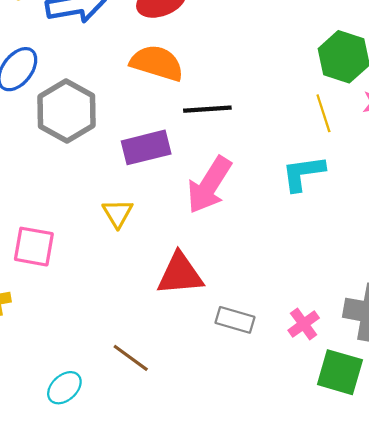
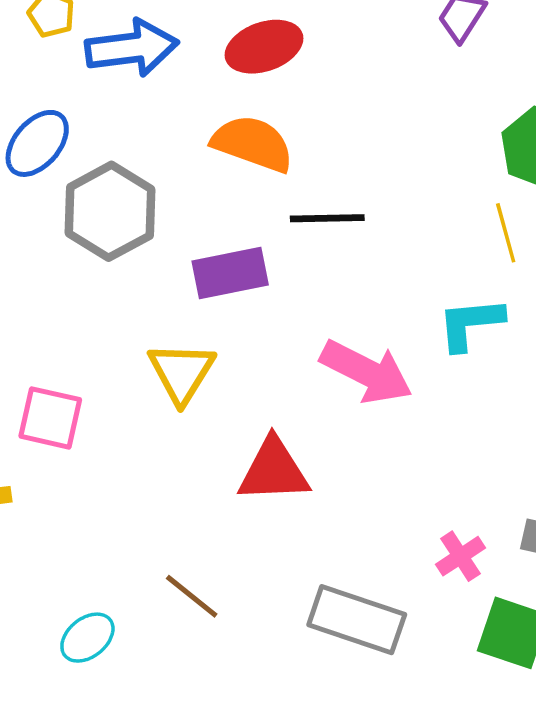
pink arrow: (209, 185) -> (366, 372), moved, turned -98
yellow triangle: (118, 213) -> (181, 373), size x1.4
gray rectangle: (235, 320) -> (357, 620), moved, size x1.6

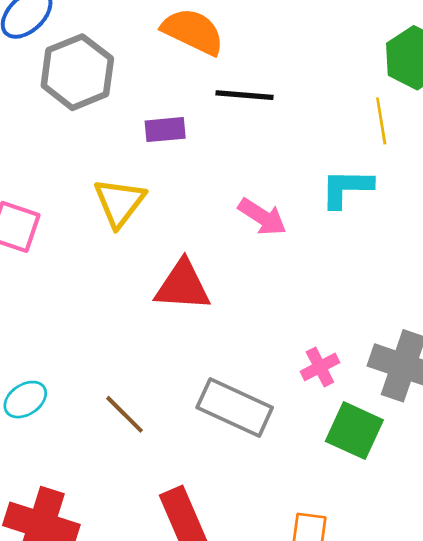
purple rectangle: (230, 273) -> (165, 130), size x0.7
pink arrow: (366, 372) -> (262, 217), size x0.7
brown line: (192, 596) -> (124, 414), moved

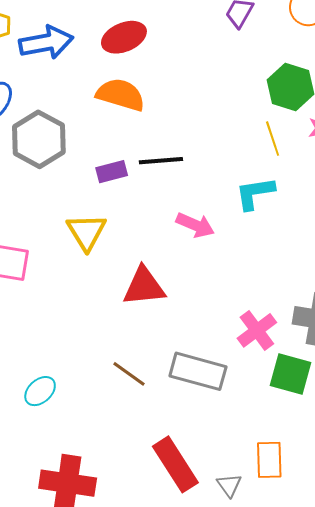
black line: (245, 95) -> (161, 161), moved
pink cross: (320, 367) -> (257, 330), size x1.4
brown line: (124, 414) -> (129, 374), moved

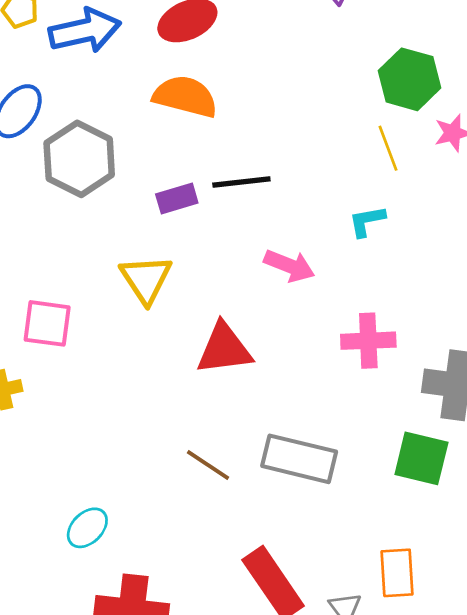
cyan L-shape: (255, 193) -> (367, 221), size x0.7
pink cross: (257, 330) -> (368, 341), moved, turned 36
cyan ellipse: (40, 391) -> (87, 528), moved

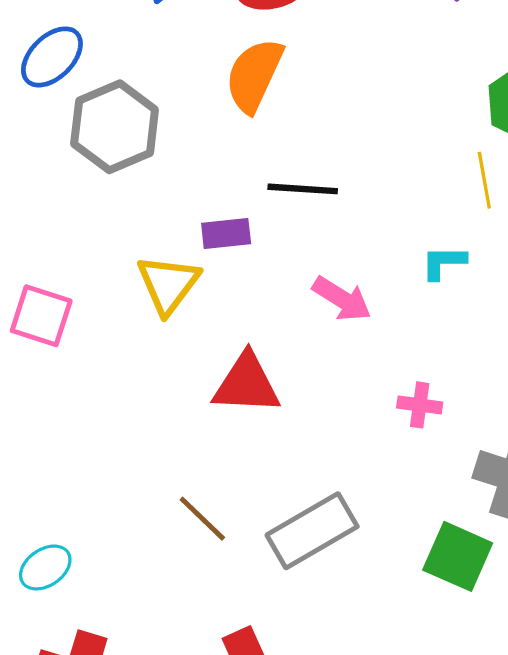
orange semicircle: (185, 96) -> (254, 75), turned -90
purple rectangle: (177, 199) -> (226, 234), moved
pink cross: (368, 341) -> (420, 405), size x0.7
gray rectangle: (299, 459) -> (312, 531), turned -54

